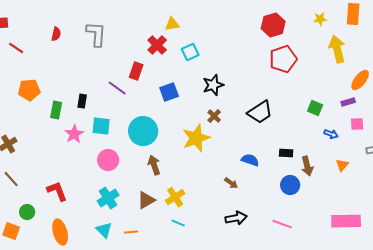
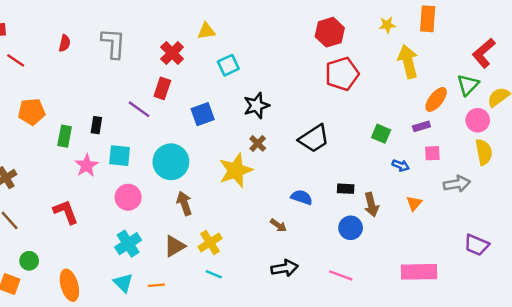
red cross: (157, 45) -> (172, 53), moved
red L-shape: (57, 191) -> (66, 212), moved

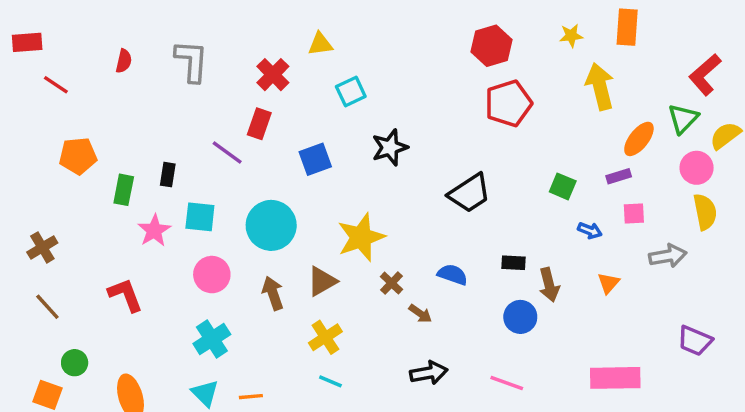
brown cross: (258, 143) -> (391, 283), moved
brown arrow: (184, 203) -> (273, 293), moved
brown triangle: (175, 246) -> (322, 281), moved

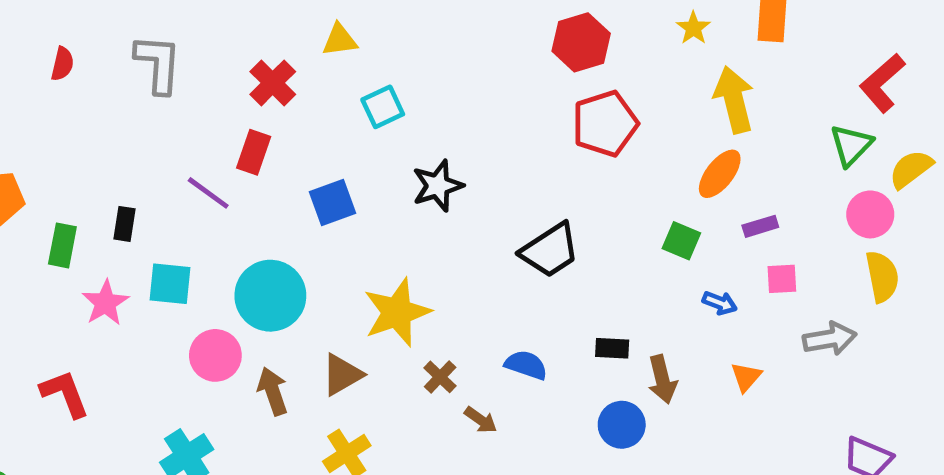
yellow star: (571, 36) -> (693, 28), turned -30
orange ellipse: (639, 139) -> (720, 174), moved
pink circle: (212, 275) -> (215, 355), moved

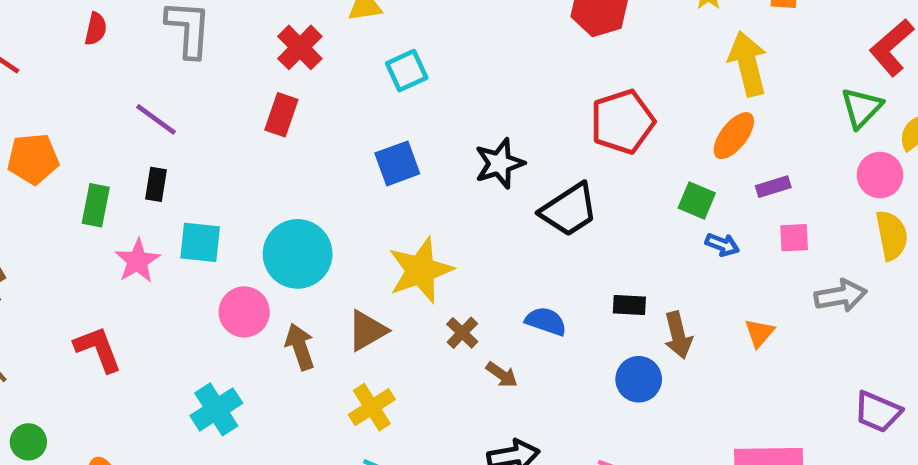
red pentagon: (605, 124) -> (622, 122), moved
black star: (438, 186) -> (499, 163), moved
purple line: (208, 193) -> (156, 119), moved
blue square: (332, 202) -> (397, 163), moved
blue arrow: (720, 303) -> (722, 245), moved

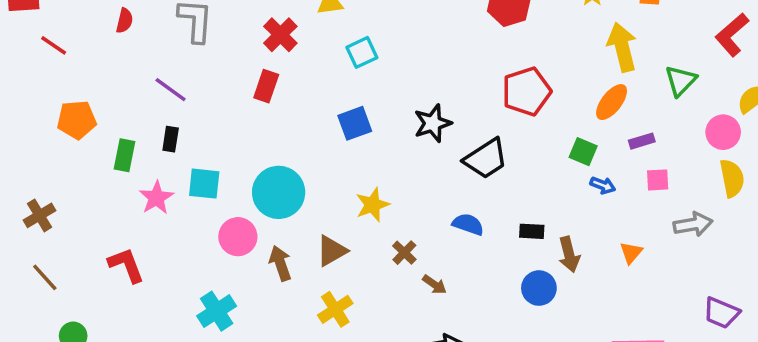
green triangle: (861, 108) -> (681, 81), moved
yellow star: (421, 270) -> (372, 205), size x0.7
blue semicircle: (546, 321) -> (468, 224), moved

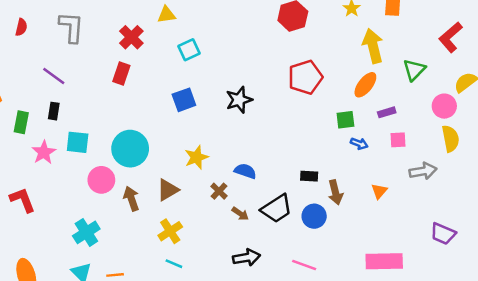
green square: (583, 152) -> (345, 120), turned -30
black trapezoid: (486, 159) -> (277, 209), moved
blue semicircle: (468, 224) -> (245, 171), moved

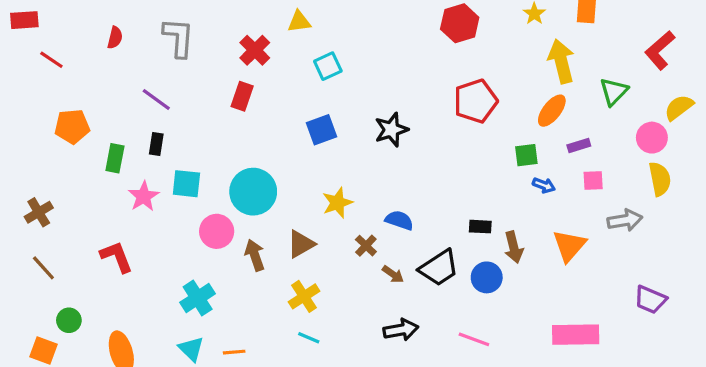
orange triangle: (379, 191) -> (569, 246), size x1.6

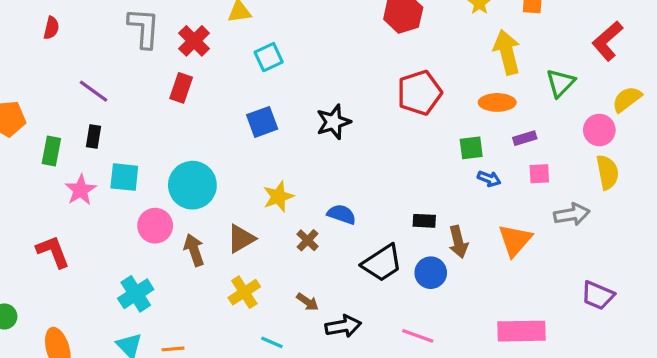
gray L-shape: (179, 38) -> (144, 28), moved
orange ellipse: (552, 111) -> (497, 102), turned 52
brown arrow: (393, 274) -> (308, 302), moved
cyan line: (309, 338) -> (272, 342), moved

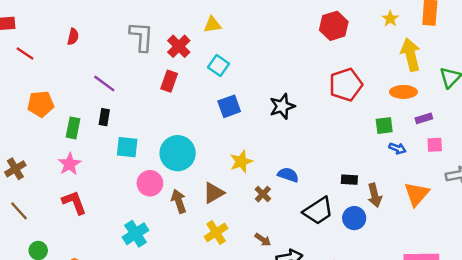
cyan square: (269, 57) -> (218, 65), moved, turned -30
pink star: (81, 190) -> (69, 164), moved

